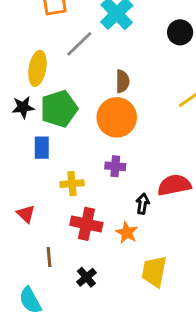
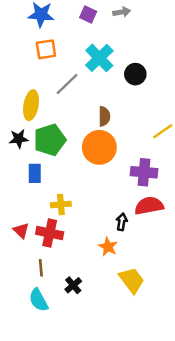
black circle: (180, 32) -> (135, 74), moved
purple cross: (115, 166) -> (144, 172), moved, size x1.5
red cross: (86, 224) -> (50, 233), moved
yellow trapezoid: (154, 271) -> (132, 280), turned 132
cyan semicircle: (30, 300) -> (38, 300), moved

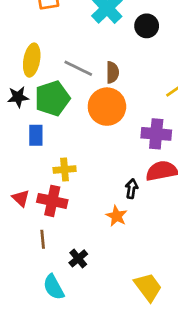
gray line: (67, 84) -> (78, 68), moved, turned 70
yellow trapezoid: (132, 280) -> (148, 287), moved
cyan semicircle: (38, 300) -> (54, 287), moved

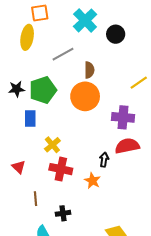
yellow ellipse: (32, 60) -> (27, 37), moved
gray line: (78, 68) -> (63, 54), moved, turned -55
yellow cross: (65, 169) -> (52, 145), turned -35
red cross: (52, 201) -> (61, 169), moved
black cross: (78, 258) -> (63, 213), turned 32

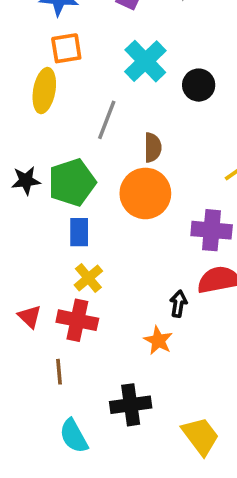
gray line: (63, 54) -> (107, 120), turned -40
blue rectangle: (30, 118) -> (79, 232), moved
red cross: (61, 169) -> (77, 320), moved
black cross: (63, 213) -> (131, 405), moved, size x1.5

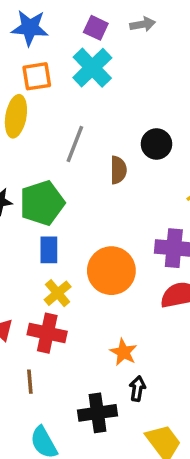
cyan cross: (145, 61) -> (92, 68), moved
black circle: (199, 85) -> (156, 144), moved
orange circle: (145, 193) -> (111, 271), moved
black arrow: (178, 304) -> (137, 389), moved

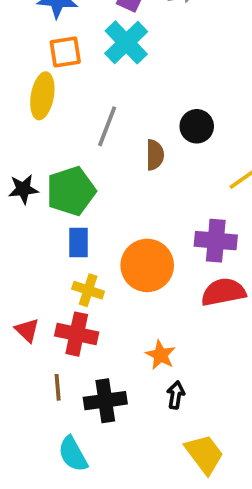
yellow cross: (58, 293) -> (88, 290), turned -32
black cross: (97, 413) -> (105, 401), moved

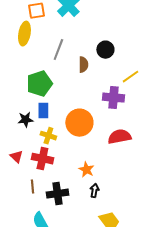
black star: (23, 189) -> (25, 120), moved
purple cross: (216, 241) -> (113, 98), moved

